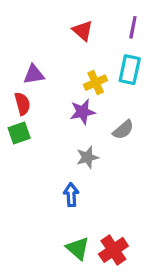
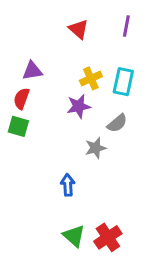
cyan rectangle: (130, 70) -> (123, 82), moved
red semicircle: (22, 104) -> (21, 99), turned -145
green square: (19, 133) -> (18, 126), turned 35
gray star: (87, 157) -> (96, 148), moved

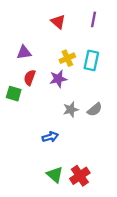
red semicircle: (21, 99) -> (30, 78), moved
gray semicircle: (117, 123) -> (95, 110), moved
blue arrow: (68, 185) -> (50, 137), turned 77

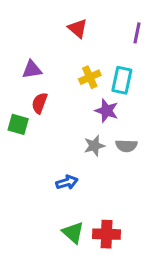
purple line: (94, 19) -> (137, 33), moved
purple star: (58, 79) -> (107, 111), moved, turned 30
gray semicircle: (95, 110) -> (126, 146), turned 42
red cross: (80, 176) -> (107, 234), turned 36

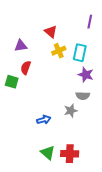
red triangle: (78, 28) -> (51, 32), moved
purple star: (107, 111) -> (86, 75), moved
gray star: (94, 146) -> (71, 111), moved

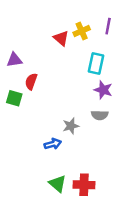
purple triangle: (21, 46) -> (14, 60), moved
yellow cross: (59, 51) -> (82, 31), moved
gray star: (71, 111) -> (71, 126), moved

